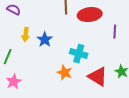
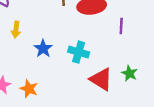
blue star: (45, 40) -> (43, 49), moved
orange star: (65, 73) -> (29, 89), moved

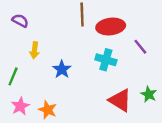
purple line: (121, 26) -> (140, 47), turned -42
cyan cross: (79, 52) -> (106, 60), moved

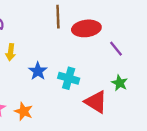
cyan cross: (106, 60) -> (69, 78), moved
green star: (149, 94) -> (120, 83), moved

